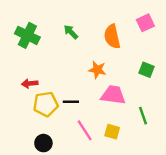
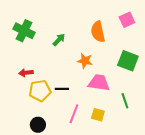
green arrow: (71, 32) -> (59, 40), moved, turned 88
green square: (146, 70) -> (128, 61), size x1.5
pink line: (85, 130) -> (74, 114), turned 54

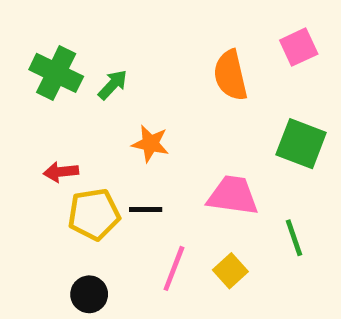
green arrow: (59, 40) -> (113, 85), moved
orange star: (85, 61) -> (150, 144), moved
yellow square: (98, 115) -> (230, 271), turned 32

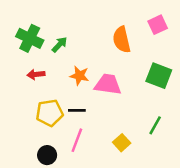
red arrow: (61, 172) -> (36, 74), moved
pink trapezoid: (233, 195) -> (108, 84), moved
green line: (294, 238) -> (155, 125), turned 48
pink line: (174, 268) -> (77, 140), moved

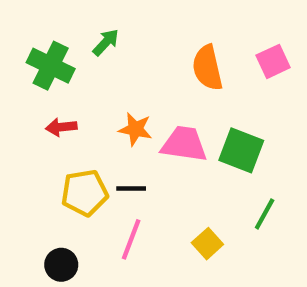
pink square: (158, 25) -> (273, 61), moved
green arrow: (59, 45) -> (106, 42), moved
green square: (159, 76) -> (241, 150), moved
black circle: (47, 155) -> (61, 265), moved

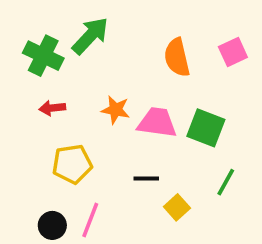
green arrow: (106, 42) -> (90, 36), size x1.6
black line: (131, 189) -> (146, 178), moved
pink line: (131, 239) -> (90, 220), moved

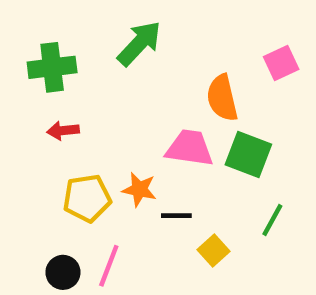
green arrow: (90, 36) -> (139, 43), moved
green cross: (43, 56) -> (52, 67), turned -33
orange semicircle: (177, 57) -> (222, 98), moved
orange star: (116, 110) -> (139, 189), moved

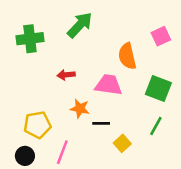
red arrow: (63, 131) -> (66, 75), moved
green square: (248, 155) -> (158, 89), moved
yellow pentagon: (87, 198) -> (37, 125), moved
black circle: (63, 272) -> (25, 156), moved

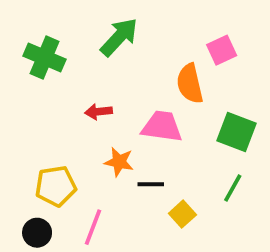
pink square: (161, 36) -> (222, 50), moved
green cross: (30, 39) -> (45, 58), turned 30

